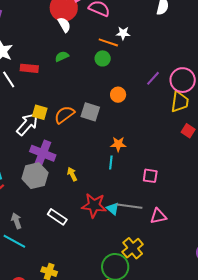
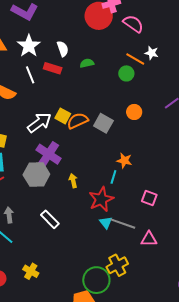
white semicircle: (64, 25) -> (63, 49), moved
yellow square: (40, 112) -> (63, 116), moved
red star: (94, 205) -> (101, 199), moved, turned 30

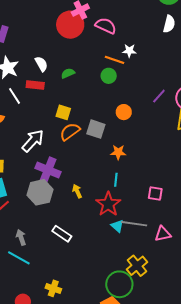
yellow square: (63, 116) -> (63, 112), moved
orange star: (124, 161) -> (118, 152), moved

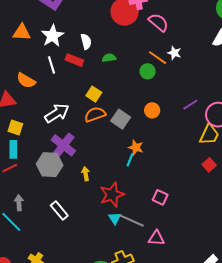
cyan line: (116, 180) -> (130, 160), moved

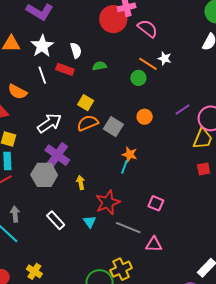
red square: (209, 165) -> (204, 169), turned 32
cyan triangle: (115, 218) -> (90, 222), moved

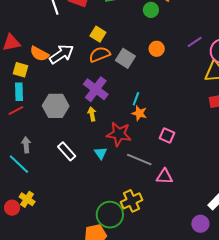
orange semicircle: (17, 92) -> (39, 54), moved
orange star: (130, 154) -> (139, 113), moved
purple cross: (57, 155) -> (96, 89), moved
red star: (108, 202) -> (119, 134), turned 30
yellow cross: (34, 271) -> (27, 199), moved

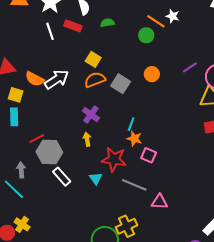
purple cross: (96, 89) -> (91, 114), size x0.7
gray hexagon: (56, 106) -> (49, 152), moved
red line: (16, 110) -> (37, 139), moved
pink square: (167, 135) -> (149, 155), moved

